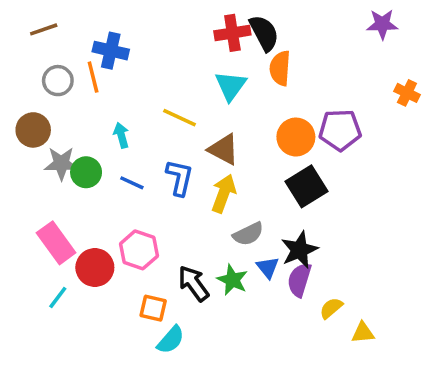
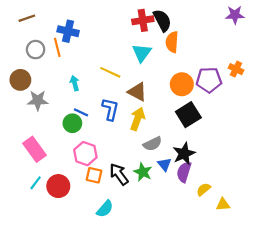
orange cross: (407, 93) -> (236, 69), moved
green circle: (86, 172) -> (72, 123), moved
red circle: (95, 267) -> (58, 186), moved
orange square: (153, 308) -> (94, 175), moved

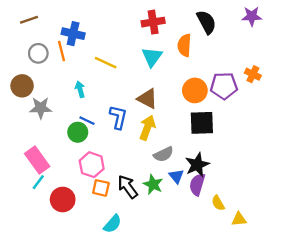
black semicircle: (162, 20) -> (206, 22), moved
yellow line: (110, 72) -> (106, 63), moved
black square: (188, 115) -> (202, 123), turned 30
cyan line: (36, 183) -> (38, 182), moved
yellow semicircle: (203, 189) -> (218, 203), turned -80

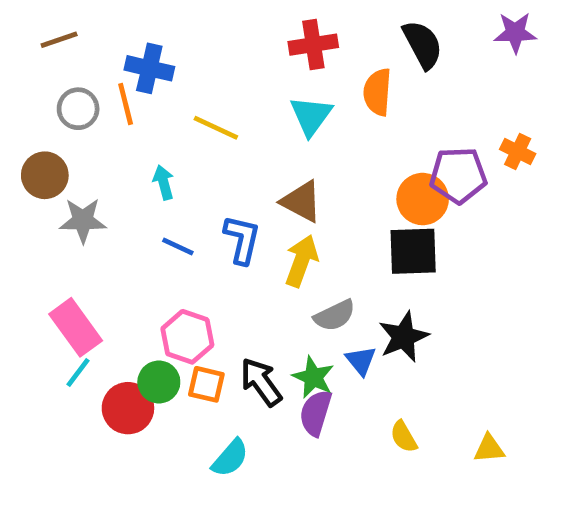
orange circle: (195, 90) -> (423, 199), moved
green circle: (78, 132) -> (159, 382), moved
purple semicircle: (197, 184) -> (316, 413), moved
yellow semicircle: (218, 203) -> (404, 437), moved

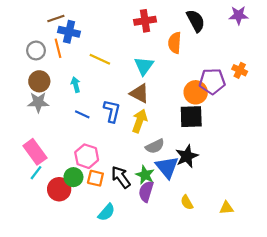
brown line: (59, 40) -> (56, 19), moved
cyan triangle: (311, 116) -> (144, 66), moved
brown circle: (45, 175) -> (39, 81), moved
blue triangle: (361, 361) -> (167, 167), size x1.6

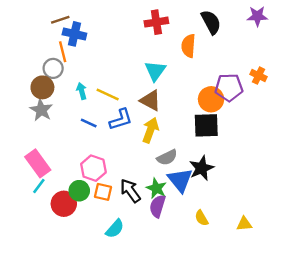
gray circle: (36, 50) -> (53, 68), moved
yellow line: (100, 59) -> (108, 95), moved
gray star: (38, 102) -> (41, 110), turned 30
blue L-shape: (112, 111) -> (121, 119), turned 60

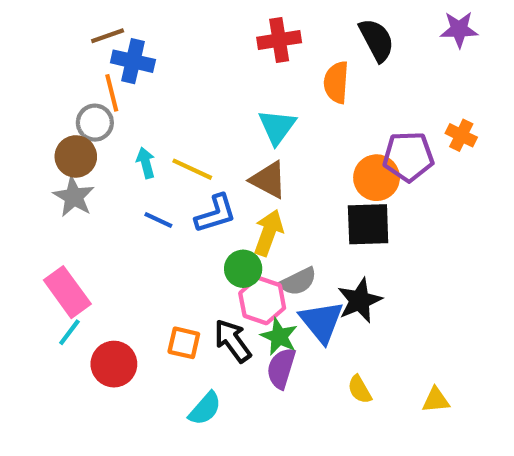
pink hexagon: (93, 168) -> (262, 300), moved
green circle: (79, 191) -> (243, 269), moved

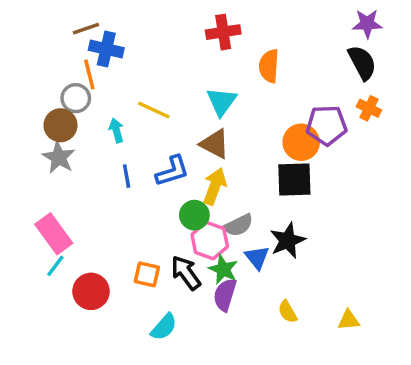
black semicircle: (377, 40) -> (362, 63), moved
yellow line: (192, 169) -> (154, 110), moved
blue line: (158, 220) -> (127, 176), turned 55
blue triangle: (321, 322) -> (257, 257), size x0.7

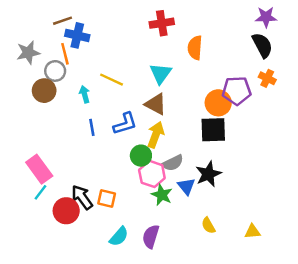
gray star: (59, 157) -> (28, 53), moved, turned 30
black arrow: (186, 273) -> (82, 197), moved
purple semicircle: (225, 295) -> (151, 237), moved

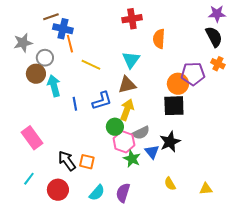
orange line: (65, 54) -> (70, 44), moved
cyan arrow: (85, 94) -> (54, 86), moved, size x1.5
brown triangle: (156, 104) -> (127, 85), turned -42
cyan line: (40, 192) -> (29, 179), moved
red circle: (66, 211) -> (58, 190), moved

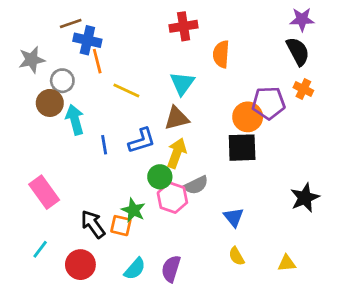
black star: (170, 142) -> (305, 198), moved
blue triangle: (152, 152) -> (234, 217), moved
green star: (132, 159) -> (133, 210), moved

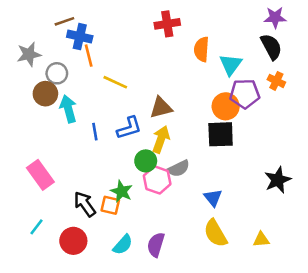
cyan triangle: (182, 83) -> (231, 64), moved
yellow semicircle: (236, 256) -> (215, 233), size x1.6

